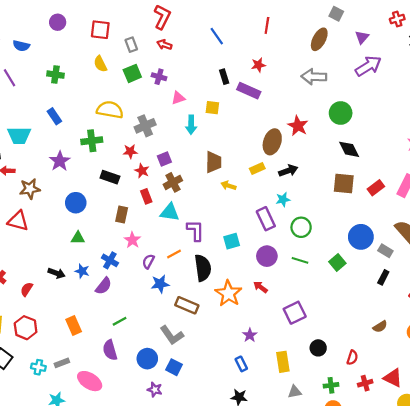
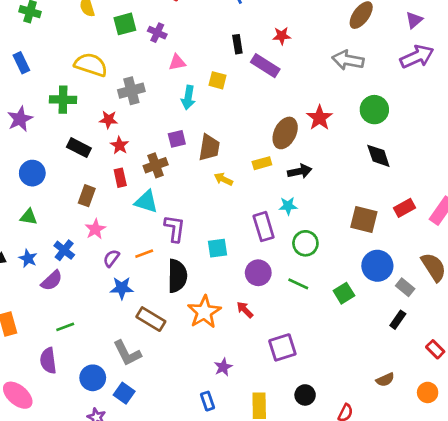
purple square: (164, 159) -> (177, 139), moved
brown square: (344, 183) -> (364, 220), moved

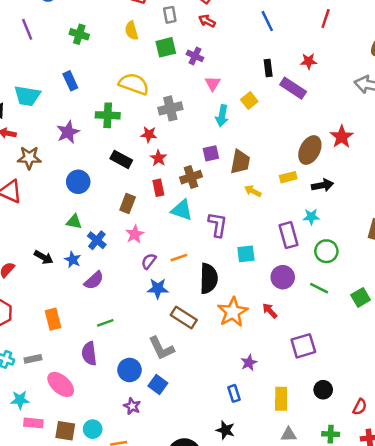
pink triangle: (177, 62) -> (213, 83), turned -49
yellow square: (217, 80) -> (249, 101), turned 35
purple L-shape: (175, 228) -> (218, 225), moved
blue cross: (64, 250) -> (97, 240), moved

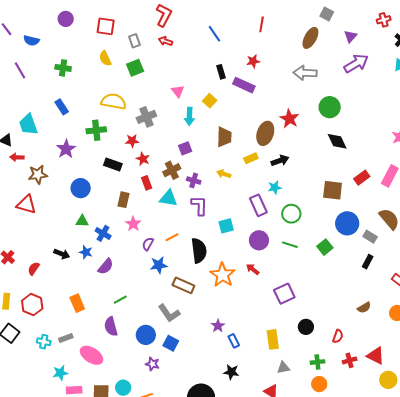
purple cross: (195, 56) -> (194, 180), moved
cyan trapezoid: (27, 96) -> (28, 124), turned 70
brown trapezoid: (240, 162) -> (224, 137), moved
purple star: (249, 363) -> (218, 326), moved

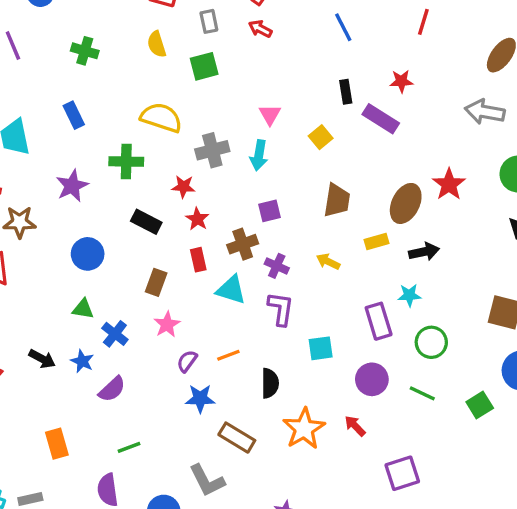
cyan arrow: (189, 116) -> (259, 155), moved
black semicircle: (199, 251) -> (270, 383), size x0.7

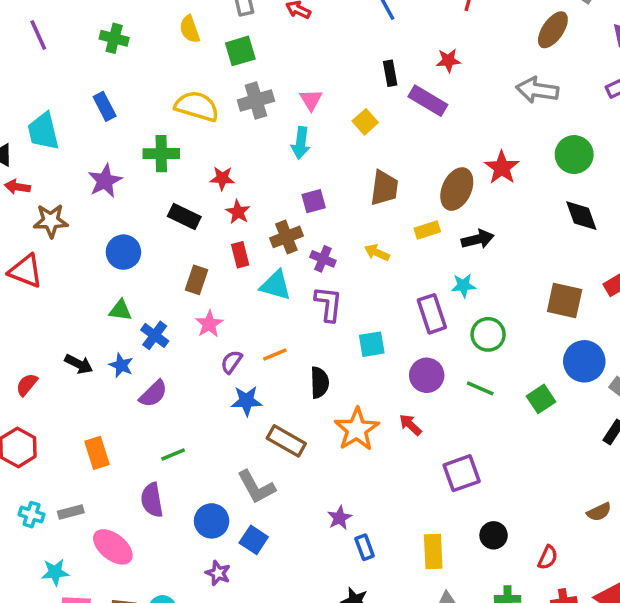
gray cross: (212, 150) -> (256, 101), moved

